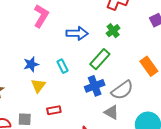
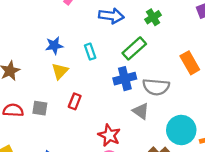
gray semicircle: (122, 90) -> (156, 87), turned 35
red rectangle: (54, 110) -> (75, 101), turned -64

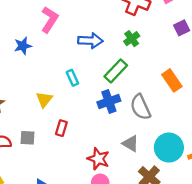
blue star: (54, 46) -> (23, 46), moved
gray semicircle: (156, 87) -> (140, 107), turned 65
gray triangle: (141, 111) -> (131, 144), moved

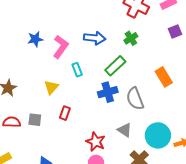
pink L-shape: (50, 20) -> (61, 47), moved

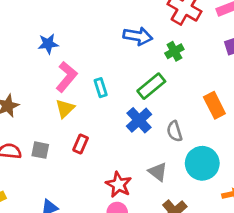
blue arrow: (95, 38) -> (138, 36), moved
pink L-shape: (61, 47) -> (66, 77), moved
blue cross: (108, 92) -> (139, 120), turned -30
gray semicircle: (135, 99) -> (174, 131), size x0.7
cyan circle: (158, 135) -> (202, 163), moved

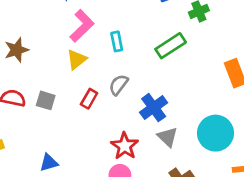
blue cross: (139, 120) -> (154, 108), moved
gray semicircle: (174, 131) -> (118, 85), moved, turned 48

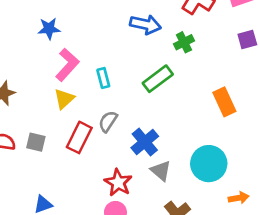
red rectangle: (89, 99) -> (79, 137), size x1.5

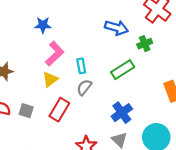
gray semicircle: (108, 121) -> (84, 87), moved
blue cross: (145, 142) -> (122, 113), moved

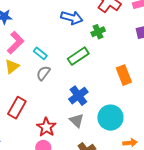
cyan rectangle: (81, 66) -> (40, 53), turned -40
red rectangle: (59, 110) -> (17, 108), moved

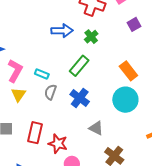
blue cross: (78, 96) -> (80, 98), moved
cyan circle: (110, 118) -> (125, 100), moved
red star: (46, 127) -> (58, 144), moved

